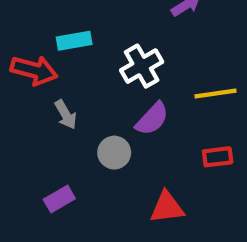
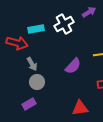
white cross: (142, 66) -> (64, 24), moved
gray circle: (114, 153) -> (37, 82), moved

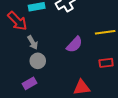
red arrow: (17, 43) -> (17, 21), turned 30

